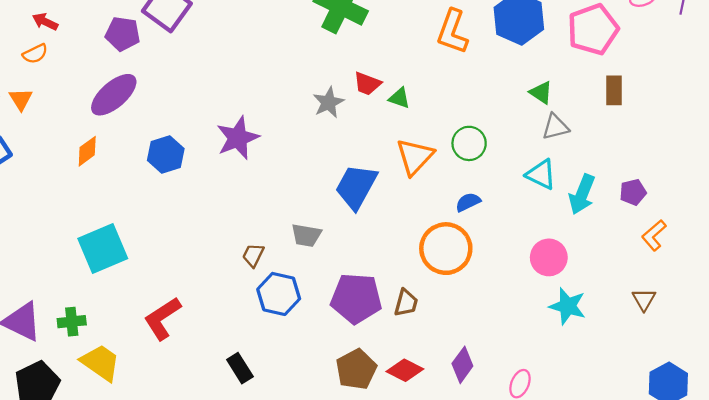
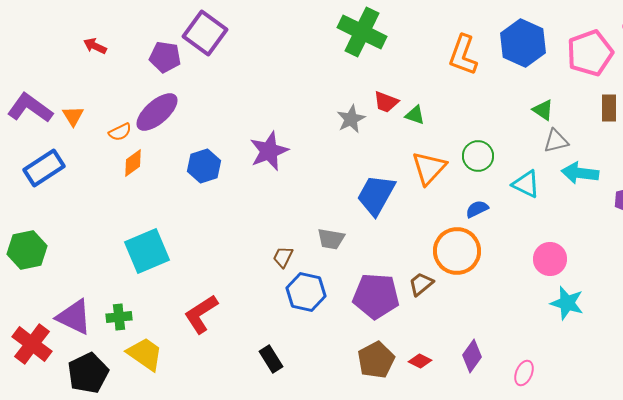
orange semicircle: (35, 54) -> (120, 132), moved
cyan triangle: (541, 174) -> (526, 184), moved
cyan arrow: (582, 194) -> (580, 173), moved, turned 75
brown trapezoid: (406, 303) -> (421, 284), moved, turned -144
red diamond: (405, 370) -> (420, 361), size x0.7

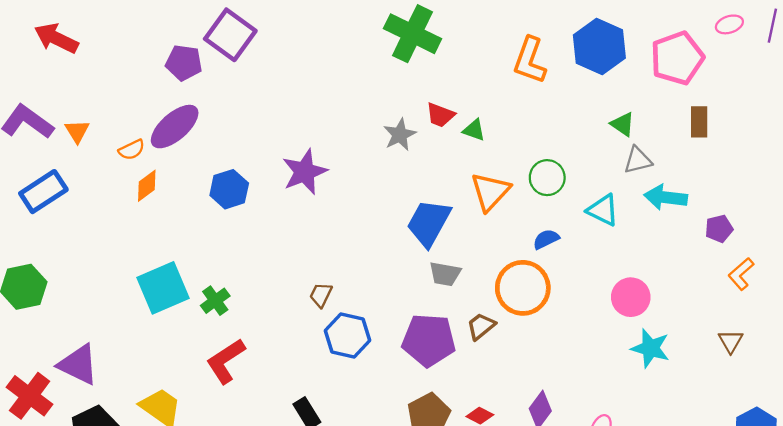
red arrow: (95, 46) -> (56, 38), moved, size x1.6
gray trapezoid: (331, 239) -> (445, 274), moved
green cross: (119, 317) -> (215, 301), moved, turned -30

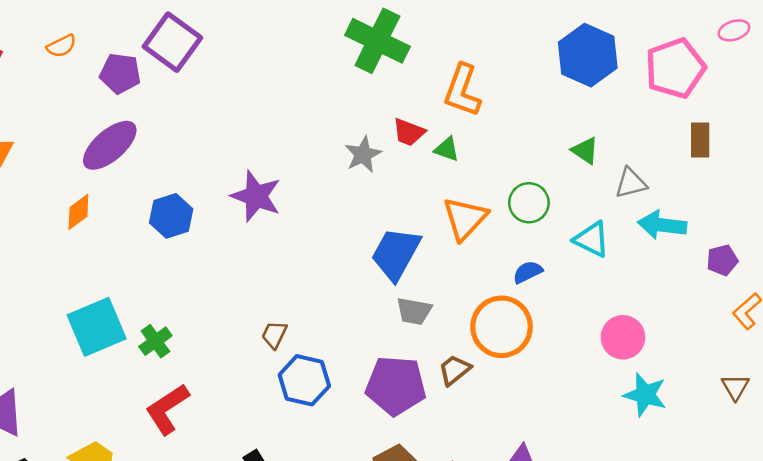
orange L-shape: (530, 60) -> (462, 90), moved
green triangle: (623, 124) -> (585, 151), moved
orange semicircle: (132, 150) -> (61, 46), moved
purple star: (305, 172) -> (256, 196), turned -30

